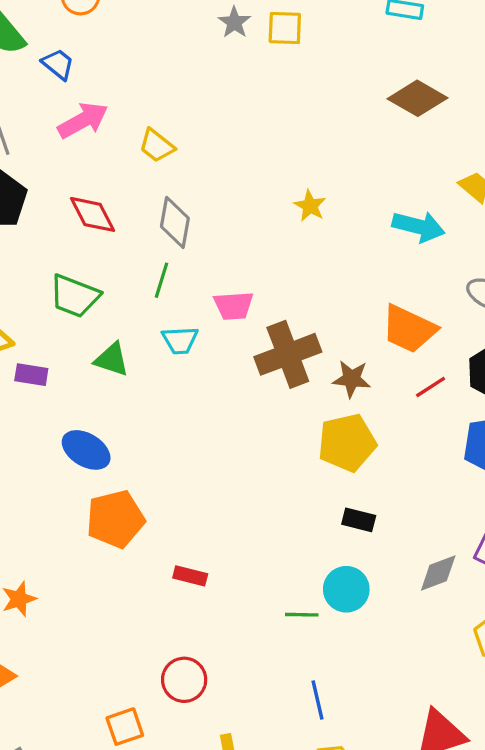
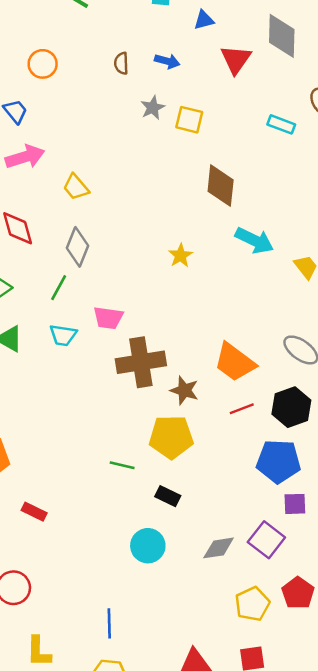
brown diamond: (417, 98) -> (221, 186), moved, turned 54
cyan arrow: (418, 227) -> (255, 240), moved
green line: (302, 615) -> (122, 465), moved

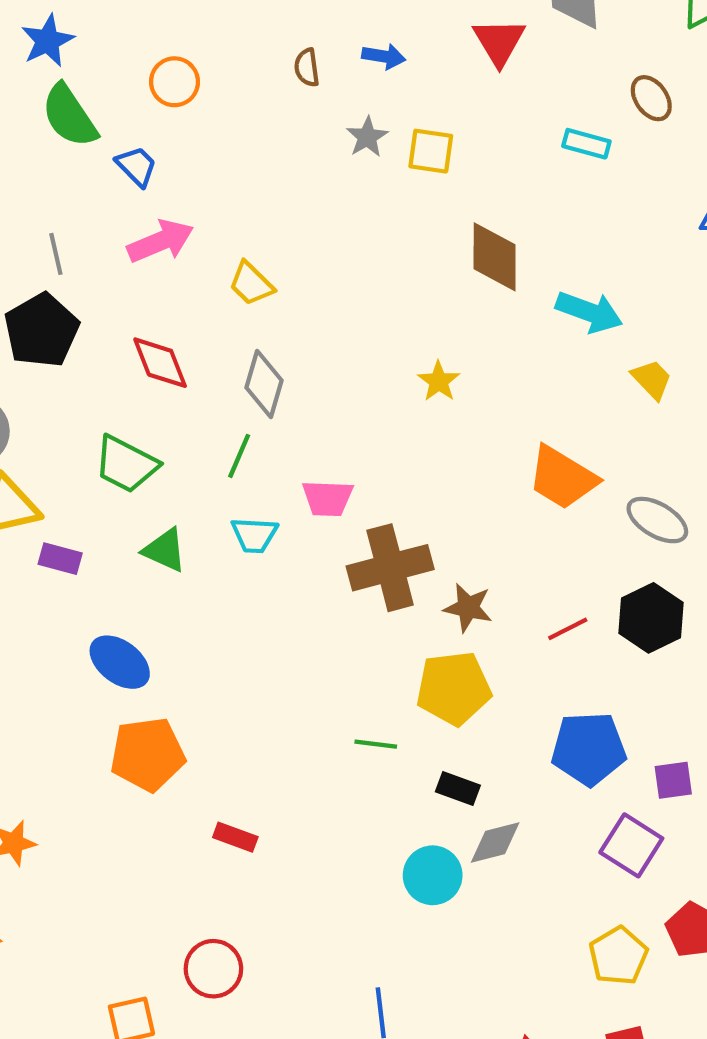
cyan arrow: (255, 240) -> (589, 312), moved
orange trapezoid: (235, 362) -> (562, 478), moved
blue pentagon: (278, 461) -> (589, 749), moved
gray diamond: (219, 548) -> (495, 843), moved

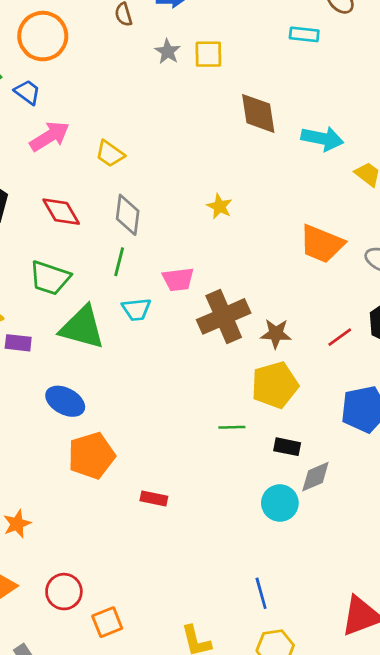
orange circle: (174, 82) -> (43, 36), size x1.6
yellow star: (439, 381) -> (220, 206), moved
green triangle: (165, 550) -> (82, 327), size x1.6
red circle: (213, 969) -> (64, 592), moved

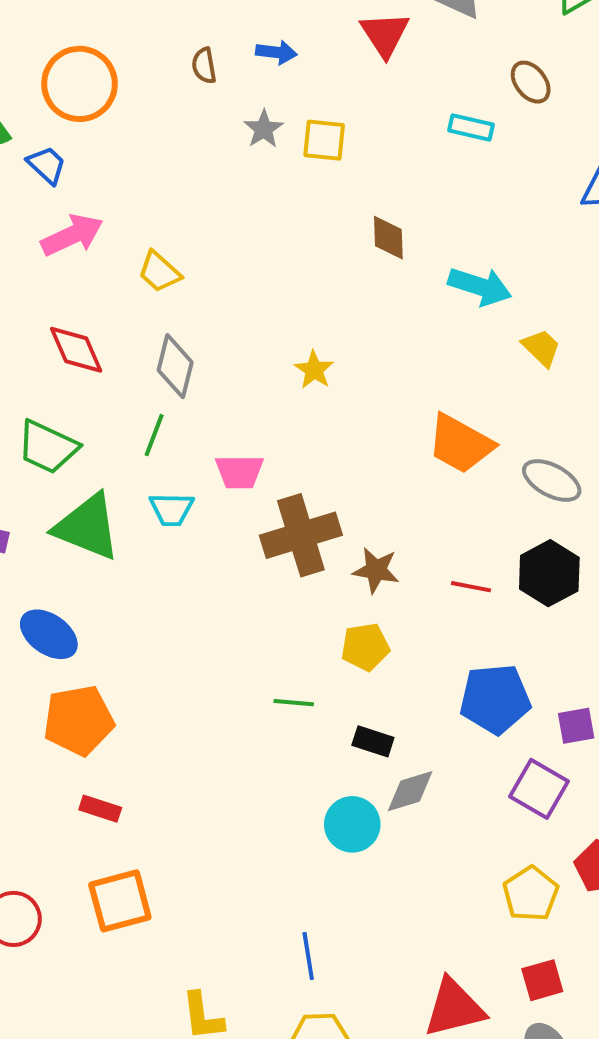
brown diamond: (258, 113) -> (388, 238), size x0.7
red line: (340, 337) -> (471, 587), turned 40
yellow pentagon: (275, 385) -> (365, 647), size x0.7
red rectangle: (154, 498) -> (100, 809), moved
orange square: (107, 622) -> (120, 901), moved, size x1.4

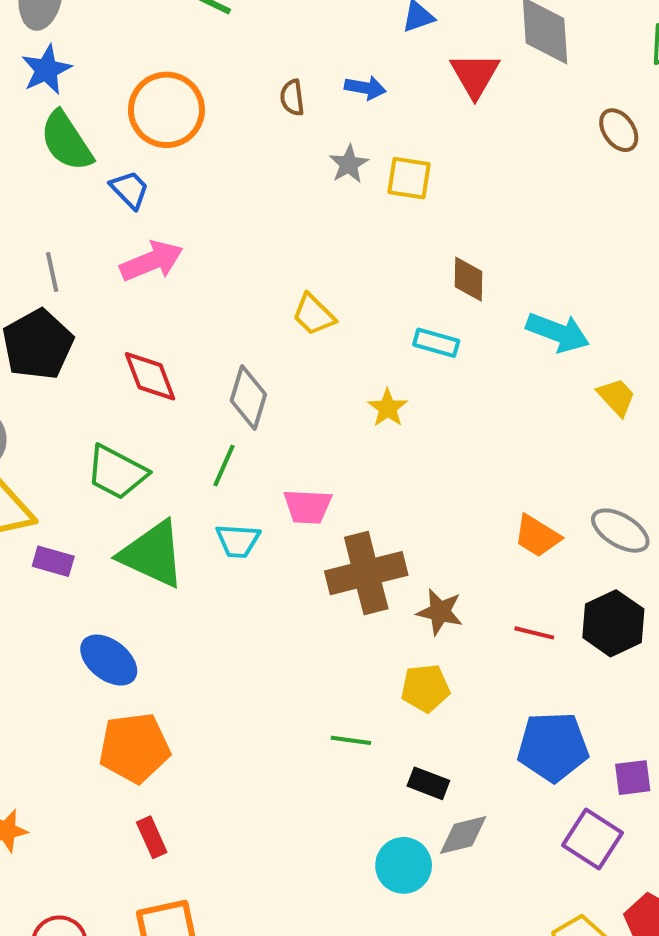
cyan rectangle: (471, 127) -> (436, 343), moved
yellow trapezoid: (159, 272) -> (314, 315), moved
orange trapezoid: (460, 444) -> (537, 536), moved, size x0.7
red rectangle: (100, 809) -> (152, 837), turned 45

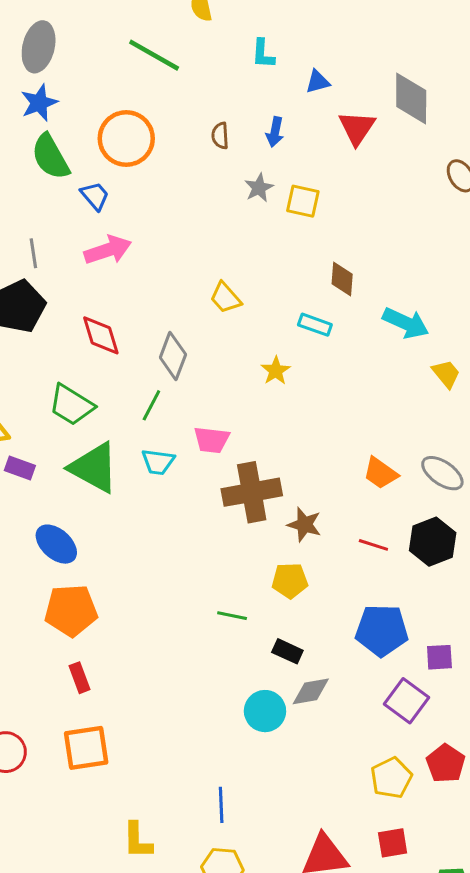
blue arrow: (365, 88) -> (275, 132), turned 88

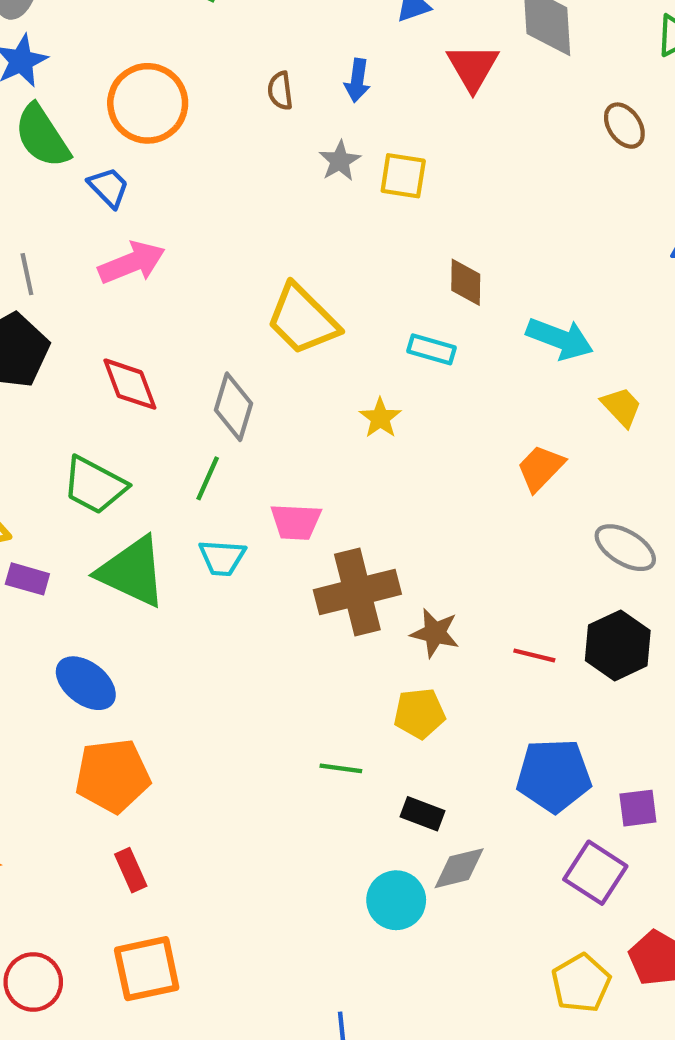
yellow trapezoid: (225, 298) -> (302, 320), size x1.6
orange trapezoid: (380, 473) -> (541, 468), moved, turned 102

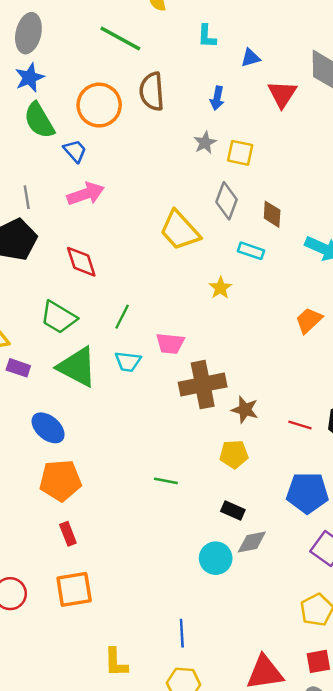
brown semicircle: (280, 91) -> (152, 91), moved, size x1.8
gray diamond: (234, 407) -> (226, 201), moved
green line: (341, 768) -> (166, 481), moved

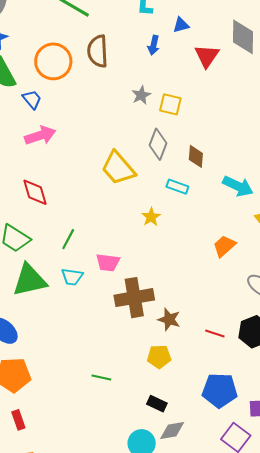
blue arrow: (217, 98) -> (154, 45), moved
green triangle: (77, 367) -> (30, 280), turned -42

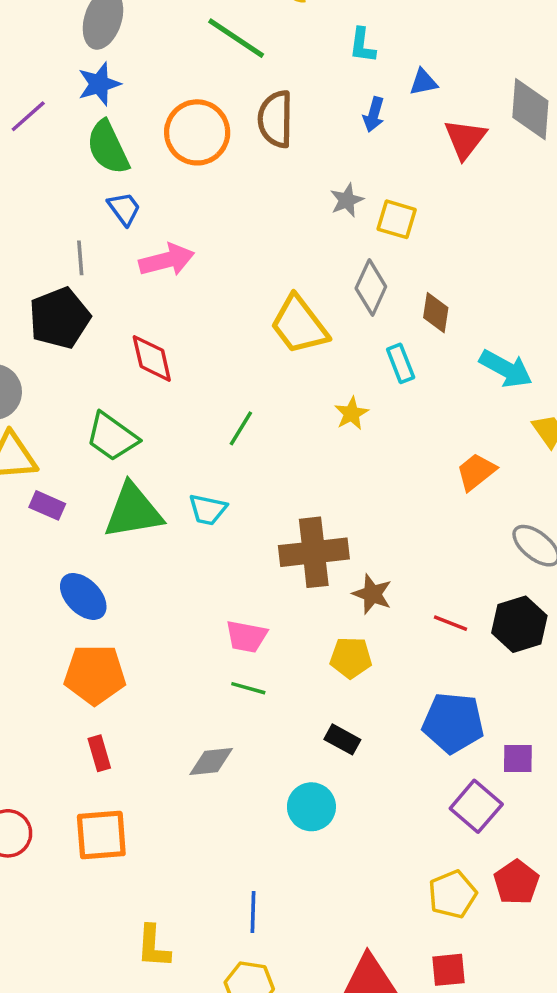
blue trapezoid: (32, 99) -> (124, 209), moved
cyan rectangle: (177, 187) -> (401, 363), turned 45
green line: (68, 239) -> (241, 428), moved
pink trapezoid: (108, 263) -> (246, 636), moved
gray diamond: (172, 430) -> (211, 762), moved

